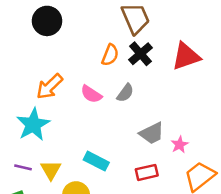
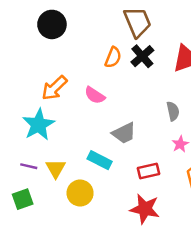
gray semicircle: (125, 93) -> (173, 111), moved, turned -48
gray trapezoid: (152, 133) -> (124, 133), moved

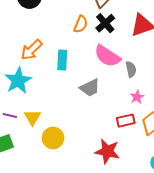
pink semicircle: (95, 95) -> (107, 56), moved, size x1.5
cyan rectangle: (100, 160) -> (62, 60), moved, turned 66
red rectangle: (148, 171) -> (126, 121), moved

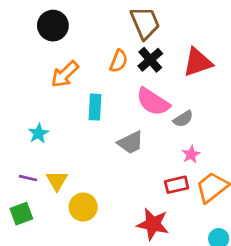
orange arrow: (31, 50) -> (65, 74), moved
gray semicircle: (131, 69) -> (183, 119), turned 70
cyan star: (18, 81) -> (38, 133), size x0.6

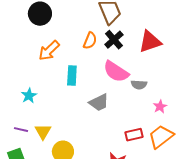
gray semicircle: (183, 119) -> (139, 85), turned 35
pink star: (191, 154) -> (160, 107), moved

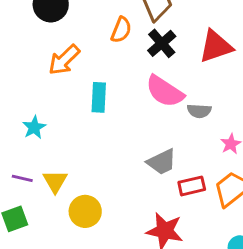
orange semicircle: (90, 41) -> (121, 30), moved
gray trapezoid: (99, 103) -> (162, 162), moved

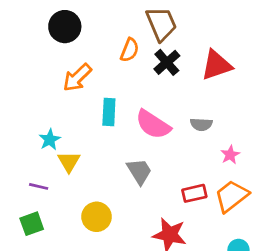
pink semicircle: (165, 91) -> (153, 124), moved
gray trapezoid: (162, 162) -> (139, 171), moved, turned -96
yellow triangle: (55, 181) -> (69, 162), moved

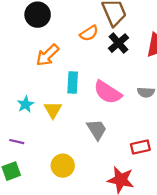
orange semicircle: (130, 50) -> (89, 33), turned 36
yellow triangle: (69, 162) -> (53, 110), moved

